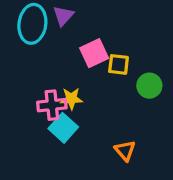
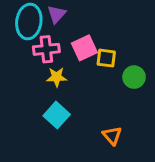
yellow star: (71, 99) -> (57, 77), moved
pink cross: (52, 105) -> (46, 49), moved

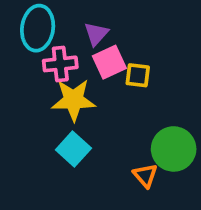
purple triangle: (57, 14) -> (96, 34), moved
yellow star: (57, 77) -> (73, 100), size x1.6
green circle: (134, 77) -> (174, 149), moved, size x1.5

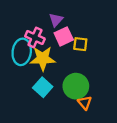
cyan ellipse: (38, 28) -> (22, 52), moved
pink cross: (60, 64) -> (35, 37), turned 30
green circle: (174, 149) -> (76, 86), moved

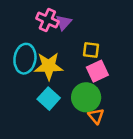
pink square: (64, 36) -> (97, 71), moved
pink cross: (35, 37) -> (47, 20), moved

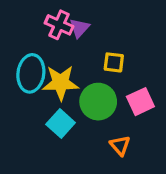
pink square: (97, 71) -> (140, 102), moved
green circle: (86, 97) -> (98, 102), moved

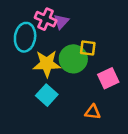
cyan ellipse: (31, 73) -> (25, 37), moved
green circle: (98, 102) -> (73, 59), moved
orange triangle: (120, 145) -> (93, 112), turned -42

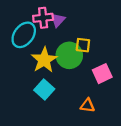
pink cross: (46, 19) -> (43, 18), turned -30
cyan ellipse: (25, 37) -> (24, 35), turned 30
yellow star: (47, 64) -> (44, 60), turned -30

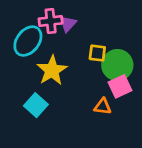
green circle: (69, 55) -> (117, 65), moved
cyan square: (44, 90) -> (36, 105), moved
orange triangle: (87, 105) -> (103, 106), moved

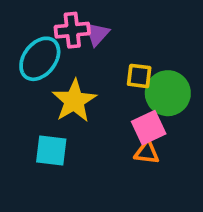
pink square: (120, 86) -> (149, 128), moved
cyan square: (36, 105) -> (51, 151), turned -35

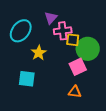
pink cross: (72, 30) -> (63, 31), moved
yellow star: (74, 101) -> (39, 53), size x0.7
orange triangle: (147, 152) -> (75, 92), moved

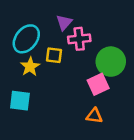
yellow square: (73, 40) -> (54, 55), moved
yellow star: (39, 53) -> (30, 67), moved
cyan square: (27, 79) -> (20, 101), moved

